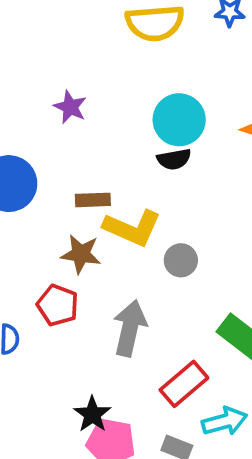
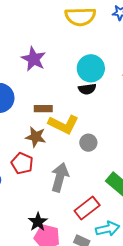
purple star: (70, 107) -> (34, 59), size x1.4

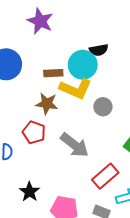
cyan circle: (91, 68) -> (83, 65), moved
gray arrow: (60, 177) -> (75, 145), turned 116
black star: (38, 222) -> (29, 192), moved

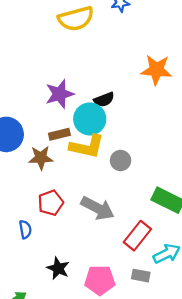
purple star: (40, 21) -> (60, 94), moved, turned -30
brown star: (47, 104) -> (41, 158), moved
red pentagon: (34, 132) -> (51, 203), turned -30

